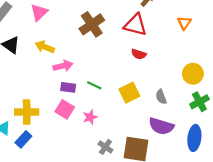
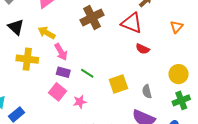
red semicircle: (139, 54) -> (143, 49), moved
pink arrow: (63, 66) -> (61, 52), turned 66
yellow cross: (27, 112) -> (27, 59), moved

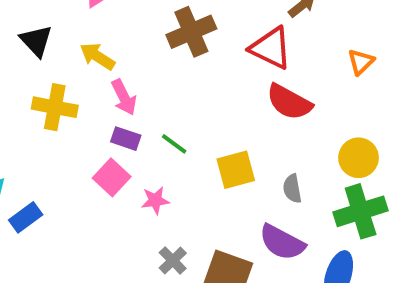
red semicircle: (143, 49) -> (289, 102), size x1.6
green cross: (181, 100) -> (361, 211), size x1.4

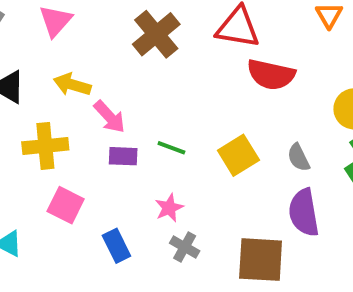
pink square: (112, 177) -> (66, 205), moved
blue rectangle: (26, 217) -> (116, 246), moved, turned -64
purple semicircle: (282, 242) -> (304, 213), turned 69
gray cross: (173, 260) -> (185, 247), moved

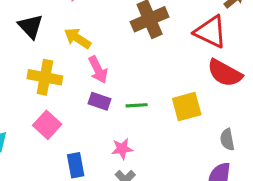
green line: (171, 148) -> (137, 105), turned -40
yellow square: (238, 155) -> (187, 107), moved

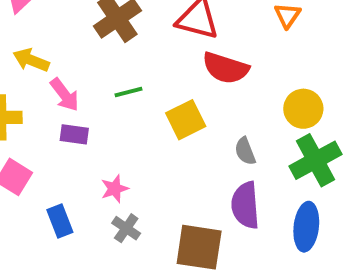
green line: (137, 105) -> (129, 92), moved

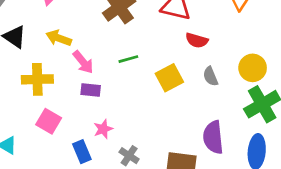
red semicircle: (226, 68) -> (197, 40), size x0.7
gray semicircle: (245, 151) -> (211, 76), moved
pink star: (115, 189) -> (103, 129), moved

